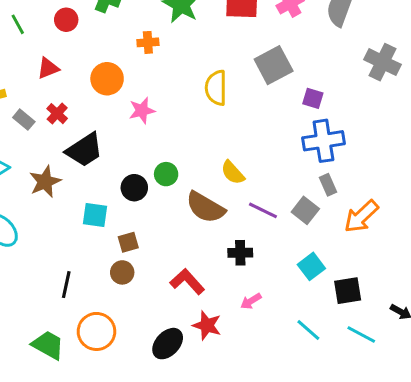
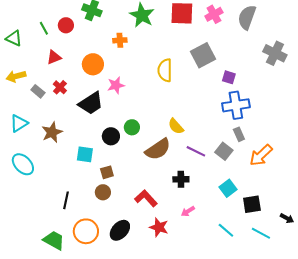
green line: (18, 24) -> (44, 28), moved
black trapezoid: (84, 150) -> (91, 103), moved
brown semicircle: (205, 207) -> (158, 149), turned -64
black ellipse: (168, 344) -> (120, 230), moved

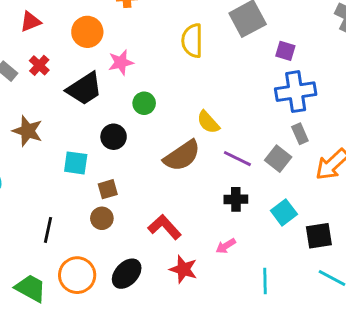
green circle: (132, 127) -> (144, 103), moved
brown star: (52, 132) -> (28, 131), turned -30
black cross: (181, 179) -> (236, 199), moved
cyan line: (226, 230) -> (265, 281), moved, turned 48

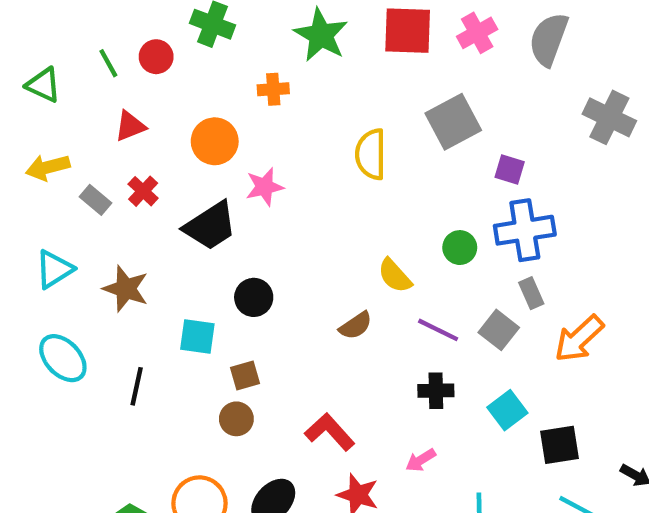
green circle: (144, 103) -> (460, 248), moved
brown semicircle: (182, 156) -> (356, 326), size x0.6
black line: (48, 230) -> (137, 386), moved

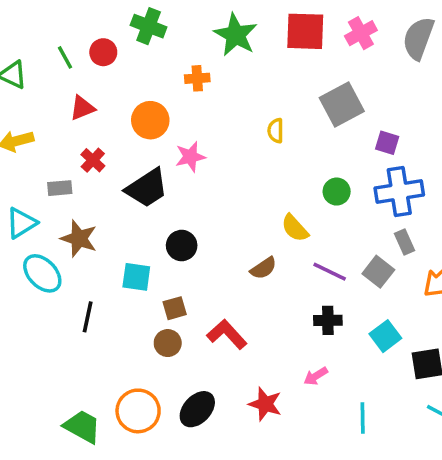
yellow semicircle: (371, 154) -> (276, 131), size x0.6
gray rectangle: (95, 200) -> (60, 188), moved, turned -45
green circle: (460, 248) -> (337, 192), moved
cyan ellipse: (63, 358) -> (42, 273), moved
red L-shape: (330, 432) -> (227, 334), moved

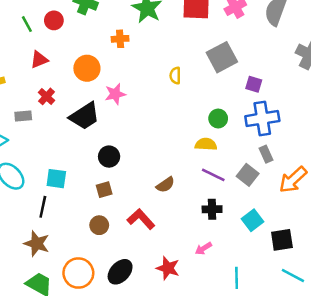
yellow semicircle: (295, 228) -> (206, 144), moved, turned 135
brown star: (79, 239) -> (37, 244), moved
brown semicircle: (263, 268) -> (165, 185), moved
cyan square: (136, 277) -> (56, 179), moved
brown square: (175, 308) -> (104, 190), moved

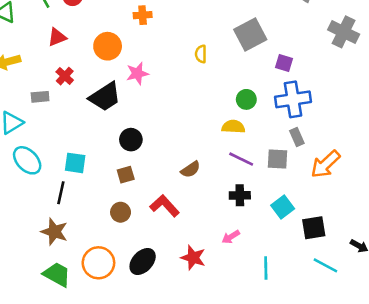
gray square: (248, 175) -> (277, 159), turned -35

